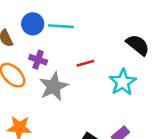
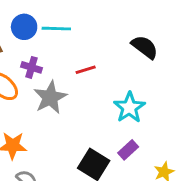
cyan star: (123, 82) -> (129, 107), moved

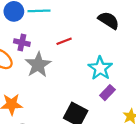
purple rectangle: (128, 150) -> (107, 93), moved

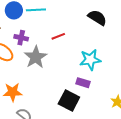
cyan star: (100, 68) -> (90, 60), turned 30
purple rectangle: (107, 93) -> (83, 83), moved, turned 64

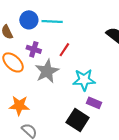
red line: (58, 36) -> (64, 50), moved, turned -40
cyan star: (90, 60) -> (84, 80), moved

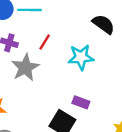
cyan star: (84, 80) -> (81, 57), moved

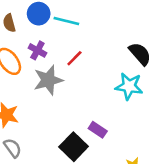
cyan star: (81, 57) -> (129, 86), moved

